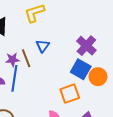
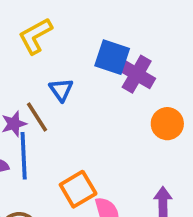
blue square: (81, 69) -> (112, 57), moved
orange square: (70, 94) -> (78, 189), moved

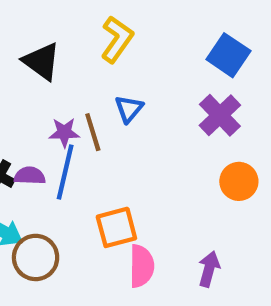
yellow L-shape: (35, 36) -> (117, 39), turned 138
blue square: (112, 57) -> (228, 55), moved

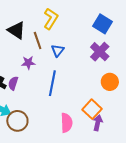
brown line: (93, 132) -> (38, 40), moved
blue line: (65, 172) -> (52, 83), moved
purple semicircle: (30, 176) -> (13, 83), turned -72
orange square: (116, 227) -> (92, 109), moved, turned -30

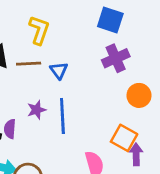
brown line: (38, 40) -> (29, 64), turned -60
purple cross: (100, 52) -> (116, 58), turned 36
purple star: (28, 63) -> (36, 110), moved

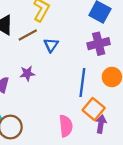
brown line: (29, 64) -> (28, 35), turned -36
blue line: (62, 116) -> (82, 83), moved

